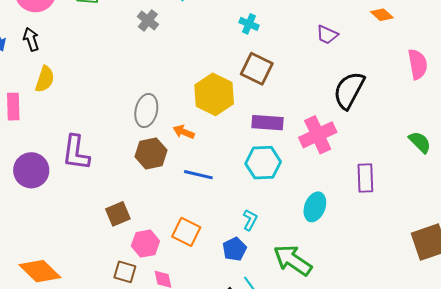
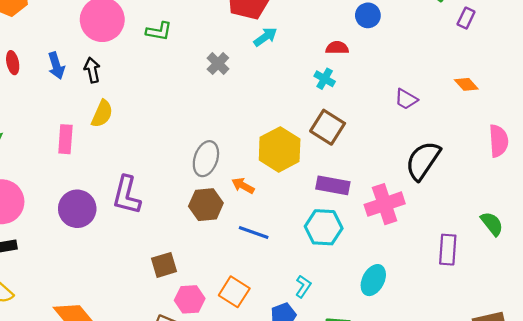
purple rectangle: (365, 178) -> (448, 250), moved

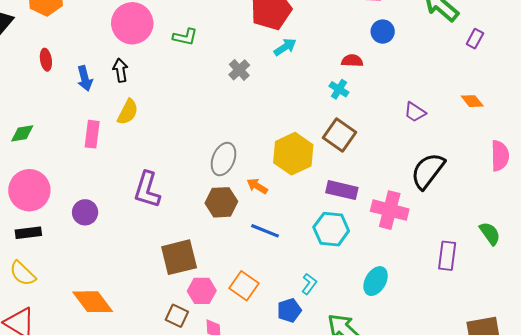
blue arrow: (56, 66) -> (85, 78), moved
pink cross: (385, 204) -> (390, 210), turned 30
purple circle: (77, 209) -> (85, 212), moved, size x0.7
brown square: (164, 265) -> (179, 257), size x1.5

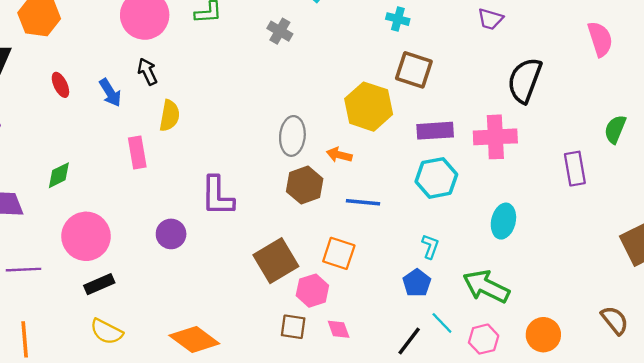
purple circle: (85, 212) -> (171, 234), moved
green semicircle: (490, 233) -> (615, 129), turned -105
orange square: (244, 286) -> (339, 253), moved

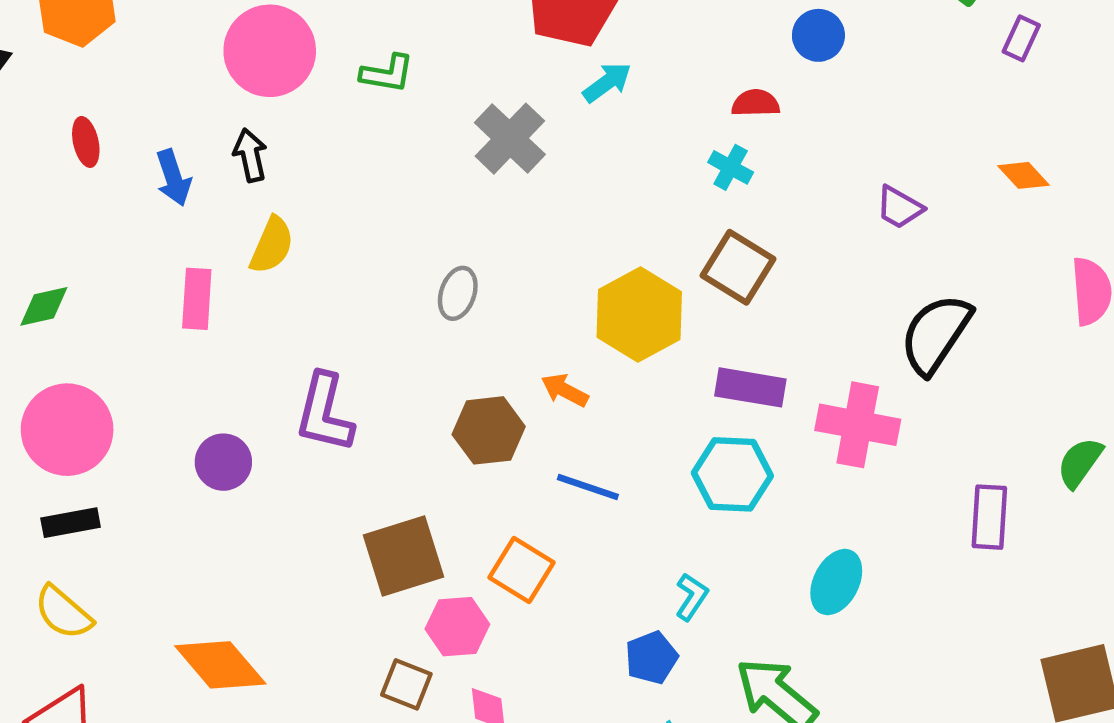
gray cross: (280, 31) -> (510, 139), size x1.5
gray ellipse: (292, 136) -> (458, 293), moved, size x0.7

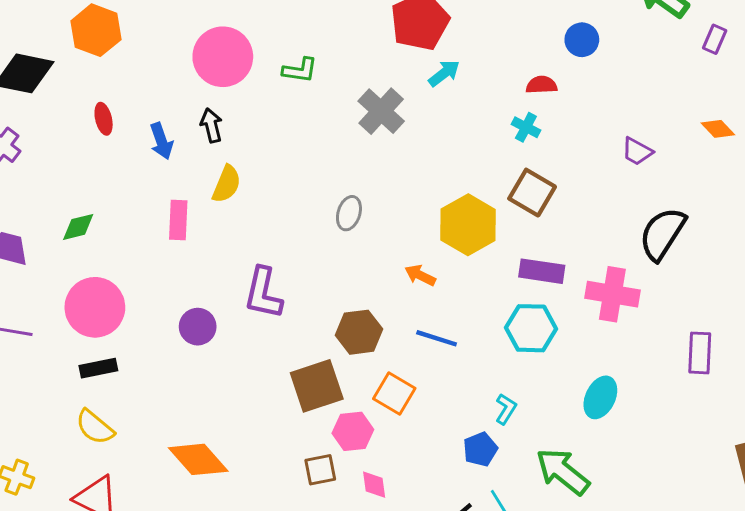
brown hexagon: (489, 430) -> (359, 332), moved
brown square: (406, 684) -> (320, 470), turned -32

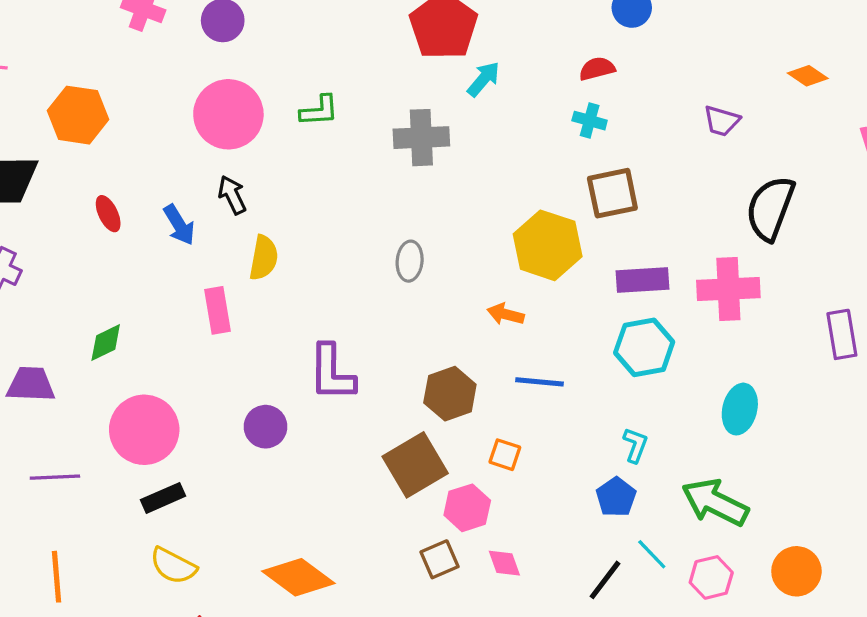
gray cross: (381, 111) -> (421, 138), turned -33
brown square: (532, 193) -> (612, 193), turned -30
orange square: (394, 393) -> (505, 455), size x0.7

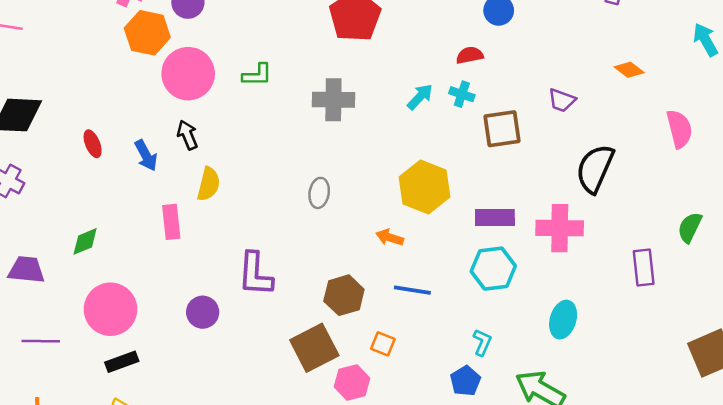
cyan arrow: (484, 79) -> (420, 97), moved
orange hexagon: (78, 115) -> (147, 33), moved
brown square: (612, 193) -> (502, 129), moved

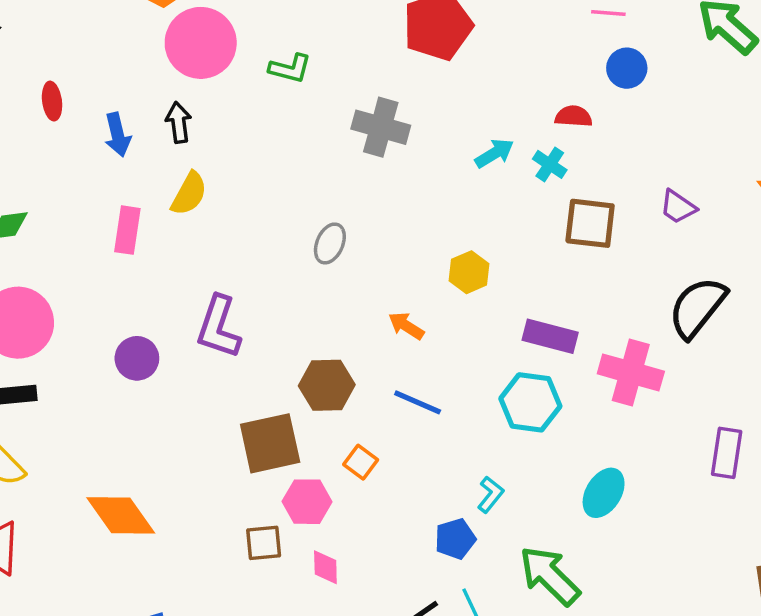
yellow hexagon: (424, 187) -> (469, 272), size x0.6

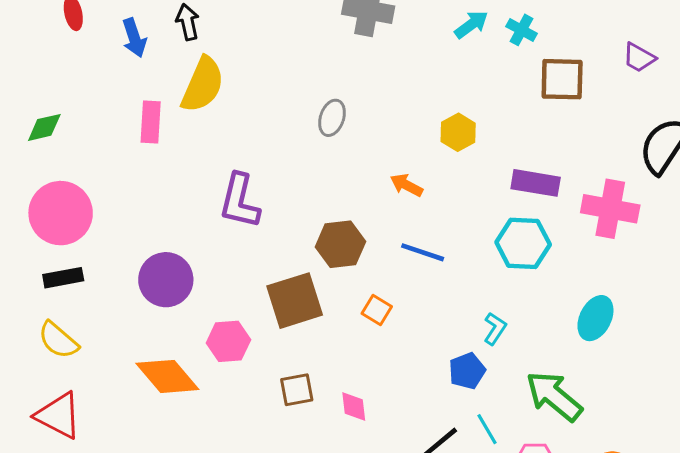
yellow semicircle: (189, 194) -> (203, 85), size x1.4
purple circle: (137, 358) -> (166, 280), moved, size x1.4
pink hexagon: (307, 502) -> (228, 341), moved

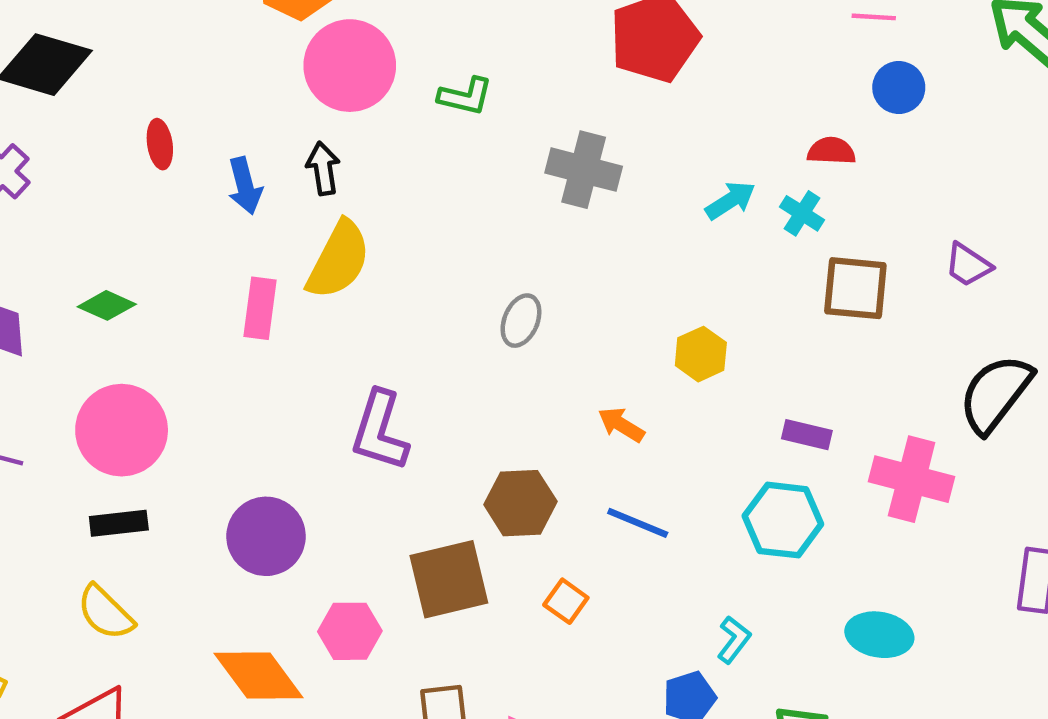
green diamond: (44, 127) -> (107, 305), turned 33
purple rectangle: (536, 183) -> (807, 435), size x0.7
cyan ellipse: (595, 318) -> (879, 635), turned 69

